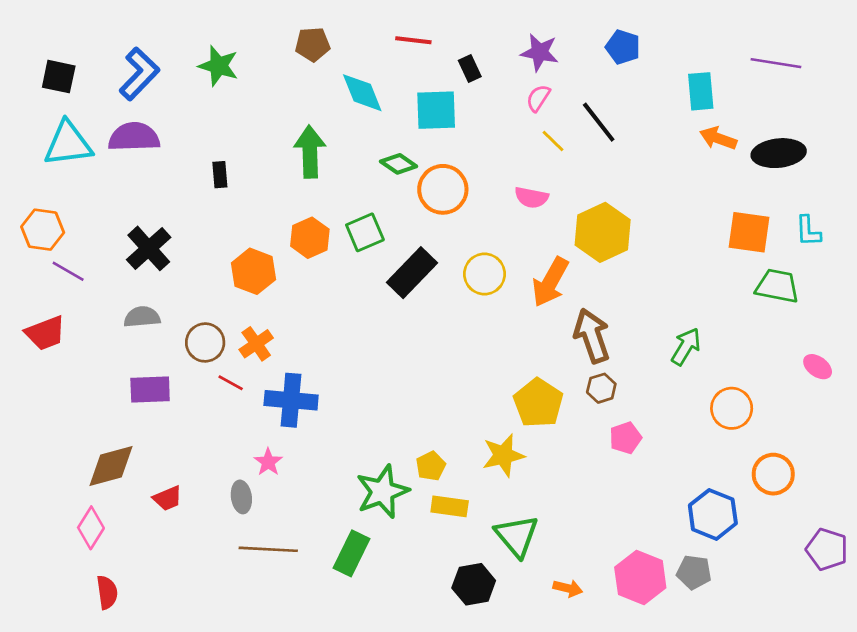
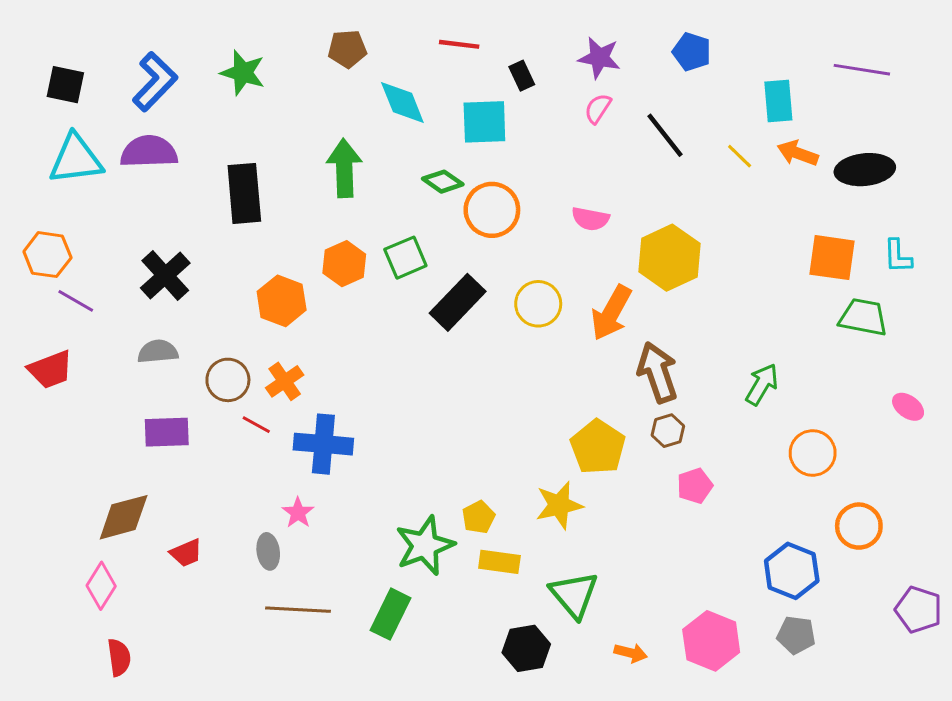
yellow line: (553, 141) -> (740, 156), moved
black rectangle: (220, 175) -> (244, 193), size x2.0
gray pentagon: (694, 572) -> (796, 635), moved

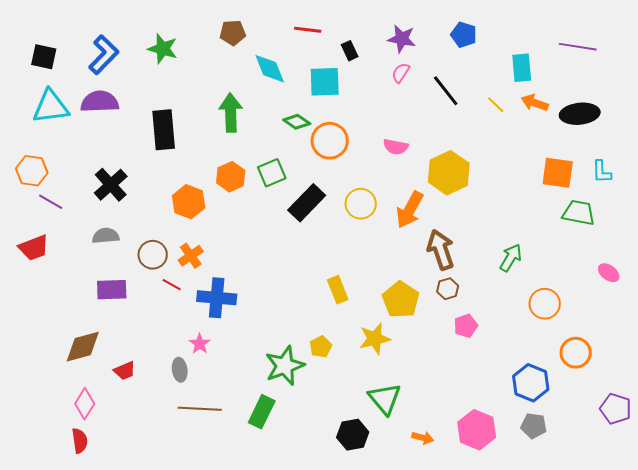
yellow rectangle: (499, 562) -> (338, 290), moved, turned 60
pink diamond: (101, 586) -> (85, 404), moved

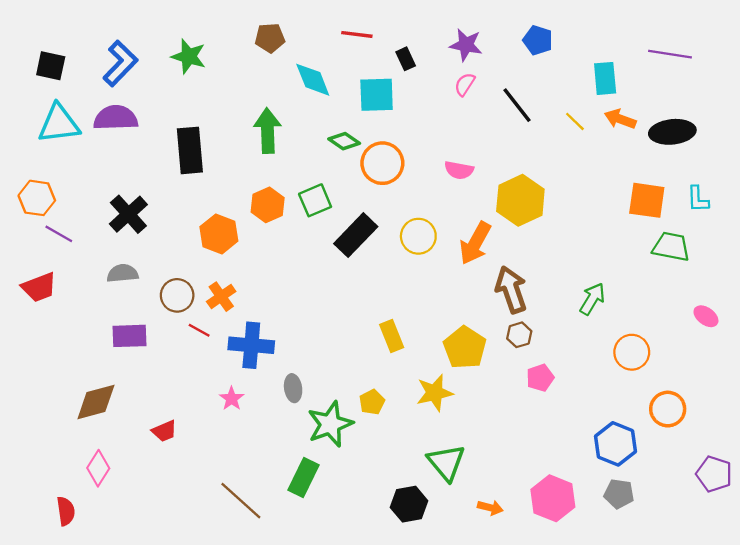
gray ellipse: (180, 370) -> (293, 388), moved
red trapezoid: (125, 371) -> (164, 431), moved
brown line: (200, 409) -> (241, 501), moved, turned 39
red semicircle: (80, 441) -> (66, 511), moved

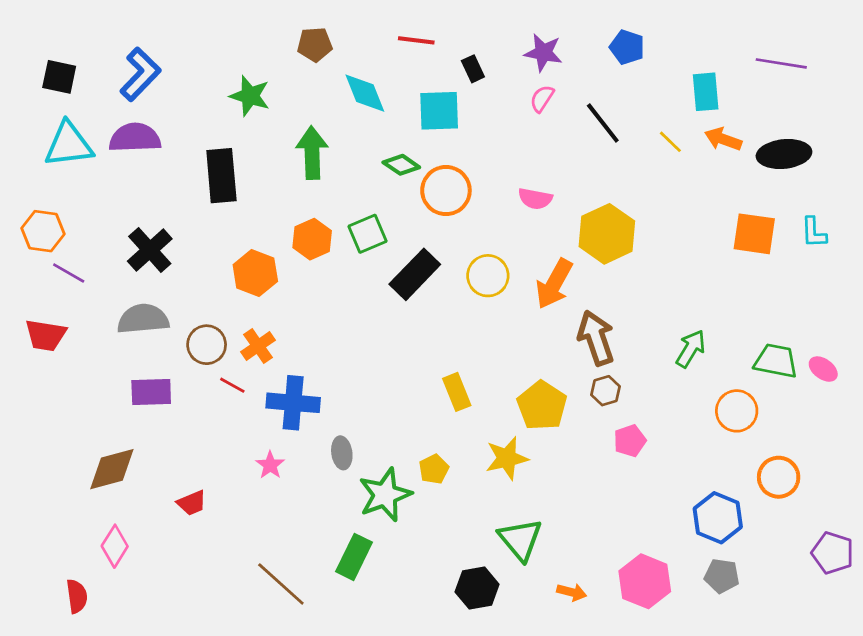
green star: (189, 56) -> (250, 96), moved
green trapezoid: (671, 247) -> (776, 361), moved
gray semicircle: (123, 273) -> (143, 319), size x1.4
red trapezoid: (39, 287) -> (46, 335), turned 30

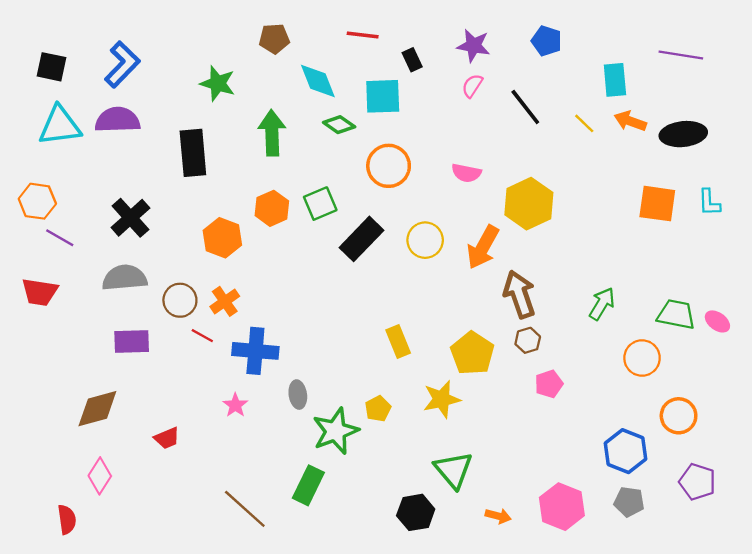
green diamond: (401, 165) -> (339, 125), moved
purple pentagon: (833, 553) -> (697, 482), moved

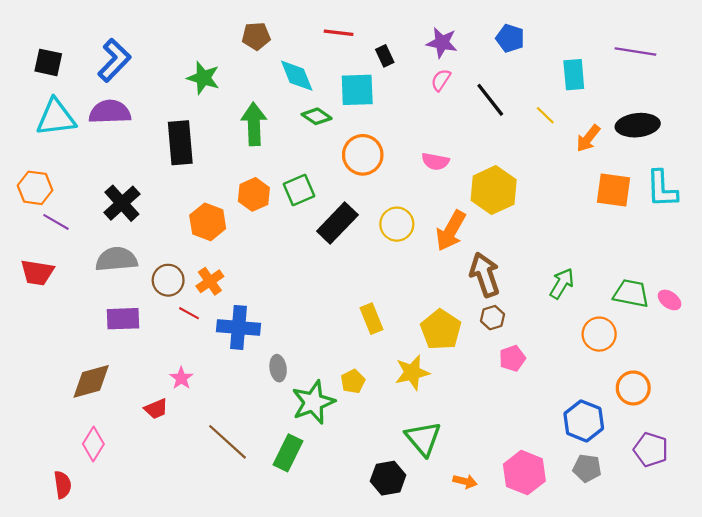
orange arrow: (630, 121) -> (588, 138), moved, turned -72
cyan L-shape: (709, 202) -> (662, 189), size x1.5
pink star: (235, 405) -> (181, 378), moved
brown line: (245, 509) -> (227, 442), moved

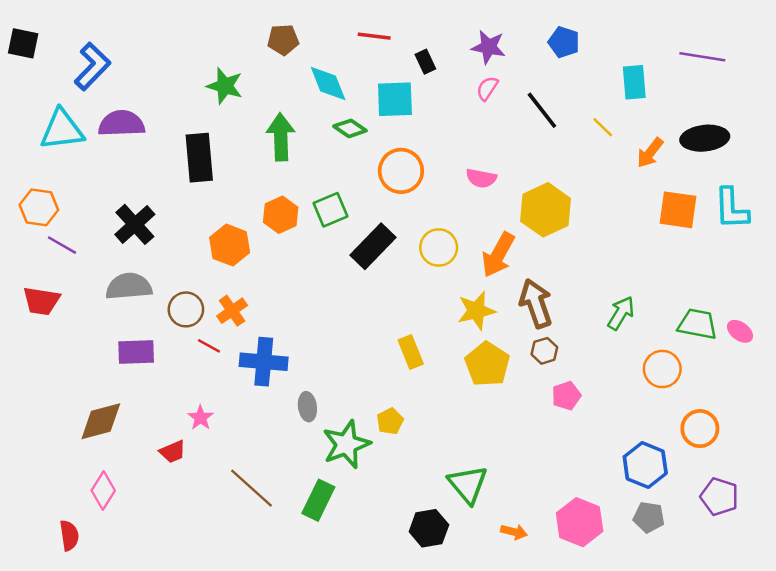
blue L-shape: (114, 60) -> (92, 66), moved
black square: (48, 62) -> (23, 43), moved
yellow star: (412, 373) -> (476, 311), moved

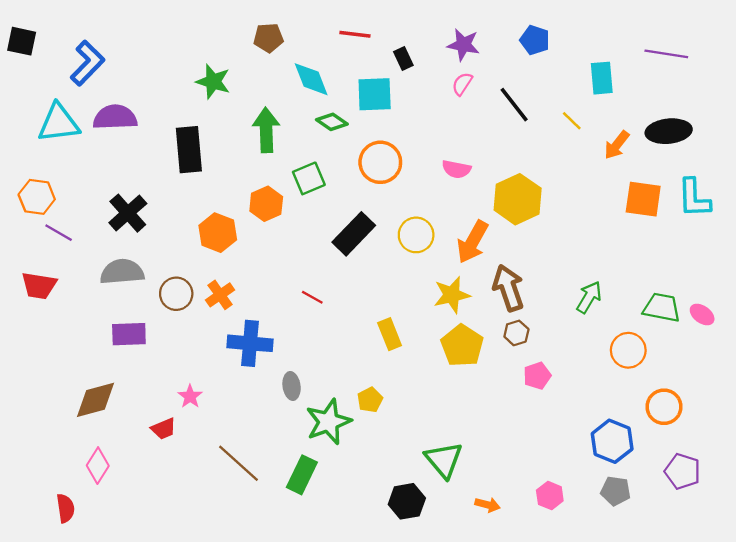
green square: (331, 210) -> (309, 178), moved
red line: (209, 346) -> (312, 297), moved
pink hexagon: (580, 522) -> (550, 496), size x0.6

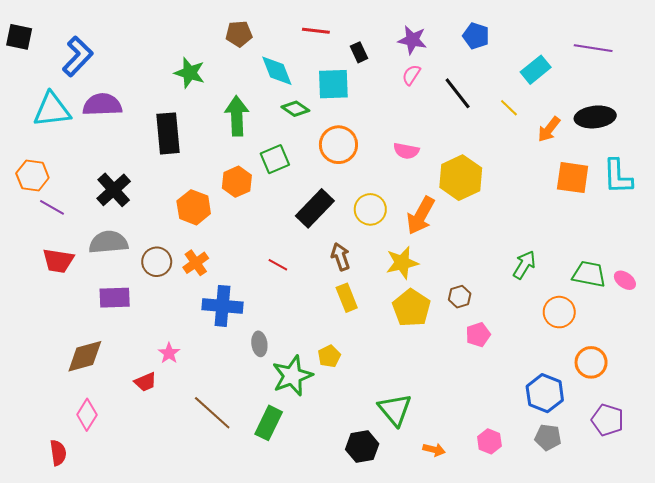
cyan rectangle: (602, 78) -> (536, 70), turned 56
red trapezoid: (39, 286) -> (58, 261), moved
brown arrow: (508, 288) -> (341, 257), moved, size x0.7

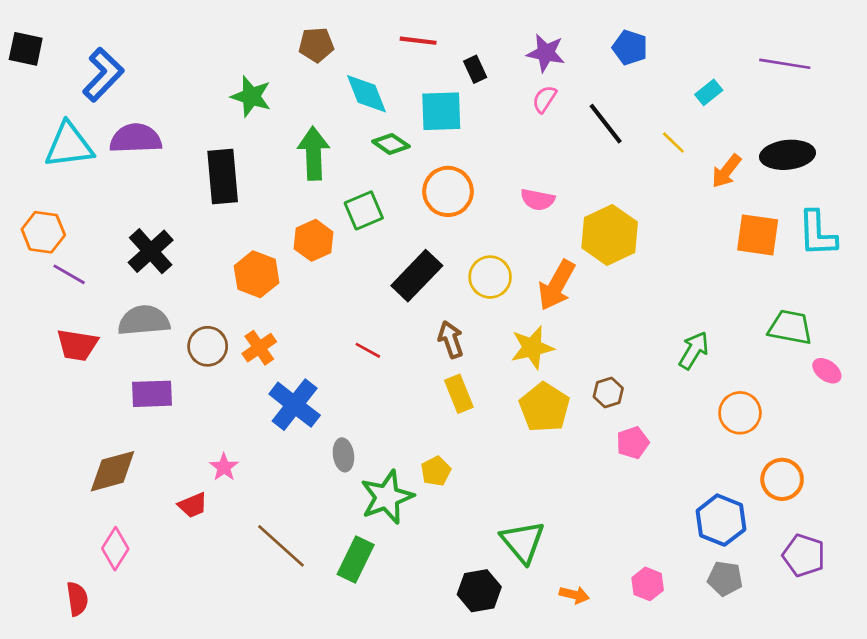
cyan rectangle: (536, 70) -> (709, 92), size x0.7
green trapezoid: (589, 274) -> (790, 327), moved
blue cross: (222, 306) -> (295, 405), turned 33

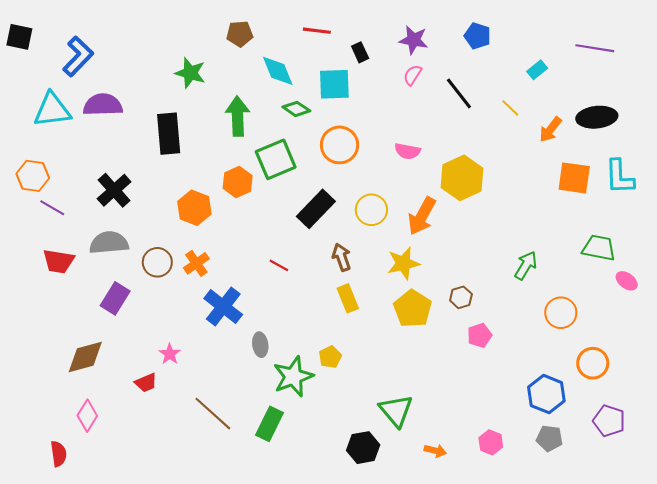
green square: (364, 210) -> (276, 159), size x1.4
purple rectangle: (152, 394) -> (115, 298), turned -56

